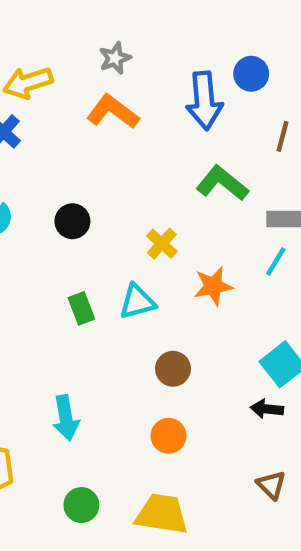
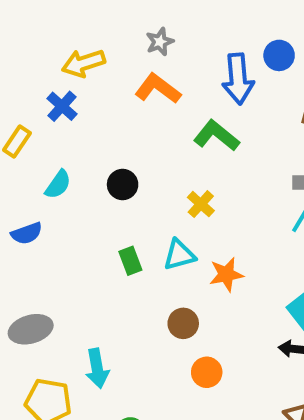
green L-shape: (222, 183) -> (216, 136), moved
orange star: (213, 286) -> (226, 274), moved
brown circle: (173, 369) -> (183, 323), moved
cyan arrow: (66, 418) -> (97, 368), moved

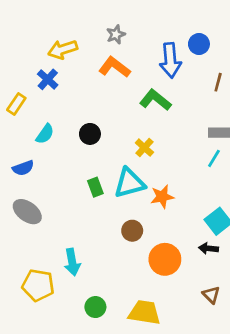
cyan triangle: (179, 255) -> (129, 183), size x1.4
gray ellipse: (31, 329) -> (27, 212), moved, turned 52
orange circle: (207, 372) -> (165, 259), moved, size x1.5

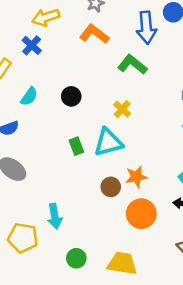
orange star: (162, 197) -> (136, 177), moved

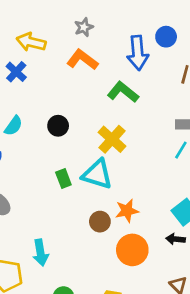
yellow arrow: (46, 17) -> (31, 42), turned 32
yellow cross: (122, 109) -> (112, 139), size x1.5
cyan triangle: (108, 142) -> (97, 174), turned 32

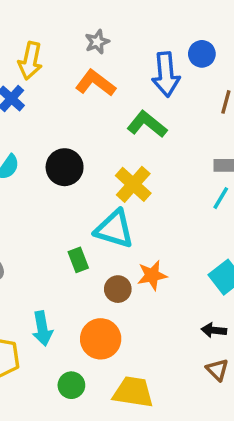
yellow arrow: (31, 42) -> (30, 61), turned -92
black circle: (58, 126) -> (65, 167), size x1.4
green rectangle: (63, 178) -> (78, 260), moved
black arrow: (175, 239) -> (214, 330), moved
orange circle: (132, 250) -> (101, 339), moved

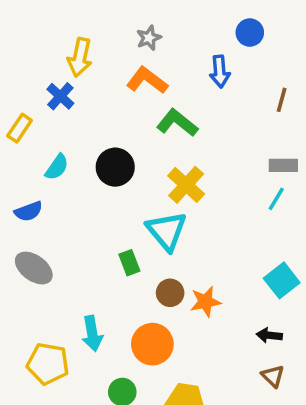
blue circle: (202, 54) -> (250, 33), moved
blue arrow: (166, 74) -> (220, 71), size x0.7
green L-shape: (147, 124) -> (177, 123), moved
cyan triangle: (114, 229) -> (167, 231), turned 33
orange star: (152, 275) -> (206, 302), moved

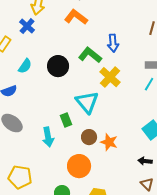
blue arrow: (220, 71) -> (113, 43), moved
green L-shape: (177, 123) -> (90, 55), moved
yellow cross: (186, 185) -> (110, 77), moved
orange star: (206, 302) -> (109, 142), turned 30
cyan arrow: (92, 334) -> (48, 137), moved

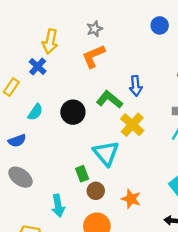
orange L-shape: (76, 17) -> (93, 56), turned -60
cyan arrow: (48, 137) -> (58, 206), moved
brown circle: (89, 137) -> (96, 191), moved

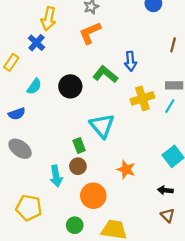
yellow cross: (132, 125) -> (142, 98), moved, turned 30
brown circle: (96, 191) -> (78, 166), moved

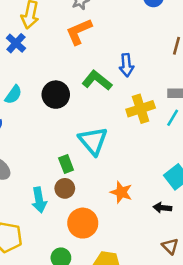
black arrow: (165, 190) -> (162, 208), moved

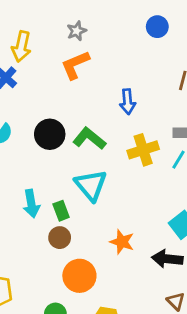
green L-shape: (97, 80) -> (89, 138), moved
cyan arrow: (39, 200) -> (31, 204), moved
black arrow: (162, 208) -> (167, 259), size x1.5

